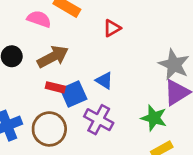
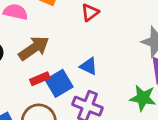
red rectangle: (55, 87) -> (40, 79), turned -30

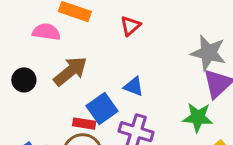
red rectangle: (40, 79) -> (84, 124), moved, turned 36

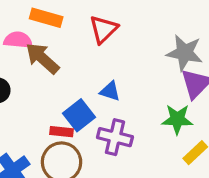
red triangle: (130, 26) -> (103, 29), size x1.4
brown arrow: (70, 71) -> (42, 58), moved, turned -96

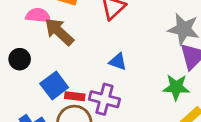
blue square: (79, 115) -> (54, 85), moved
purple cross: (115, 137) -> (104, 99), moved

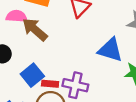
blue triangle: (118, 62) -> (110, 50), moved, size x1.6

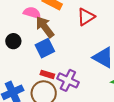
blue square: (32, 75) -> (45, 48), moved

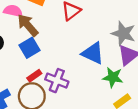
red rectangle: (47, 74) -> (34, 76), turned -48

